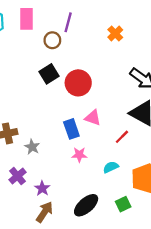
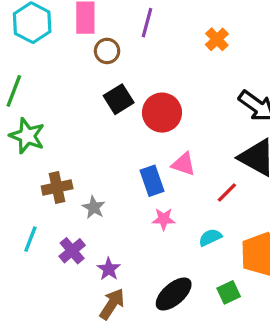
brown circle: (52, 40) -> (107, 51), moved

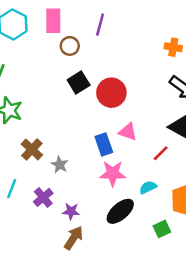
orange cross: (217, 39) -> (173, 47), moved, turned -36
brown cross: (57, 187) -> (32, 149), turned -35
pink star: (164, 219) -> (113, 173), size x1.5
purple star: (109, 269) -> (71, 211), turned -30
black ellipse: (174, 294) -> (120, 211), moved

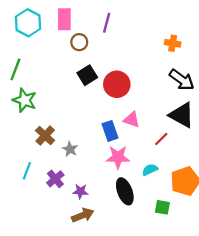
black ellipse: (120, 211) -> (125, 191), turned -70
green square: (162, 229) -> (162, 207), turned 35
brown arrow: (74, 238) -> (83, 215), turned 35

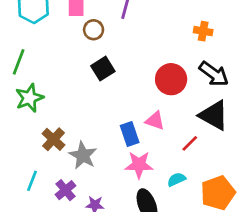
red circle: (117, 84) -> (171, 79), moved
green star: (25, 100) -> (29, 98), turned 30
gray star: (70, 149) -> (83, 155), size x1.5

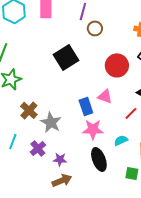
brown circle: (94, 30) -> (95, 28), moved
black square: (103, 69) -> (66, 57), size x1.4

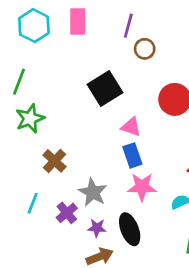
pink triangle: (105, 96) -> (131, 127), moved
gray star: (51, 122) -> (93, 192), moved
black ellipse: (99, 159) -> (130, 229), moved

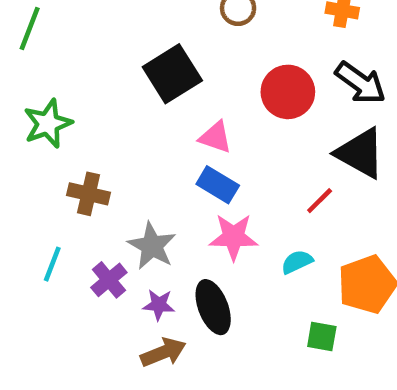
green line: (19, 82) -> (30, 28), moved
blue rectangle: (132, 155) -> (218, 185), turned -40
brown cross: (54, 161) -> (89, 194), turned -30

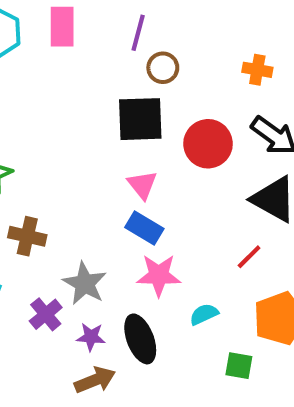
black square: (172, 74) -> (140, 119), moved, turned 30
pink triangle: (215, 137) -> (142, 185), turned 32
red line: (320, 201) -> (249, 257), moved
cyan semicircle: (297, 262) -> (204, 314), moved

